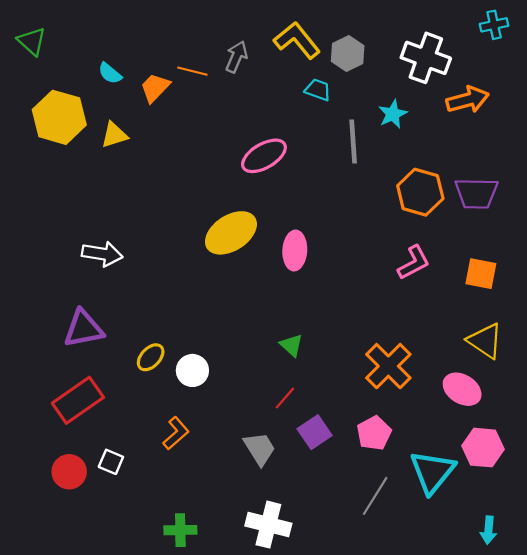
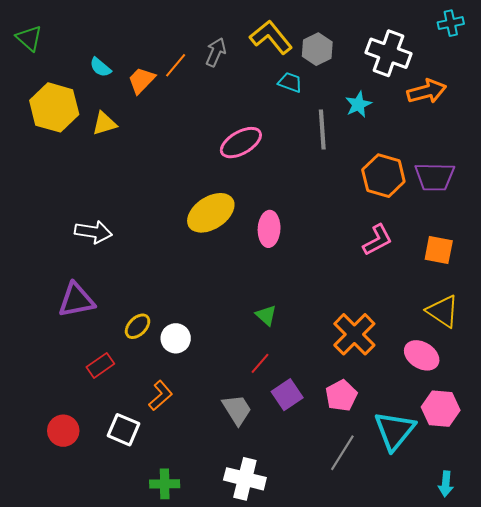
orange line: (192, 71) -> (176, 65), turned -64
red rectangle: (78, 400) -> (100, 365), moved, size x0.6
white square: (111, 462) -> (123, 430), moved, size x1.4

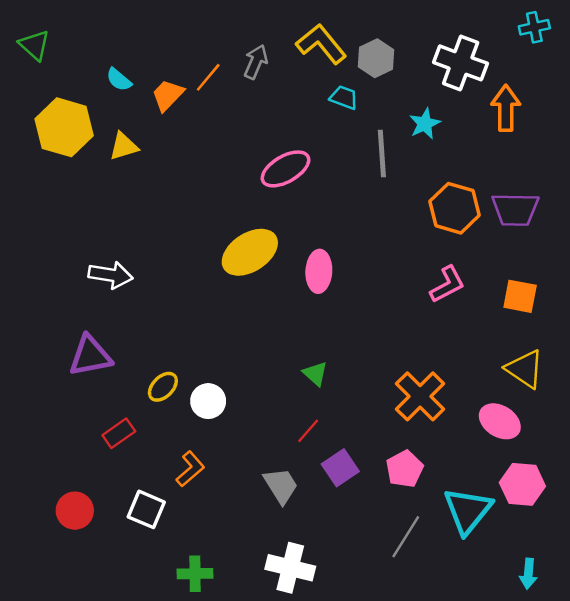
orange arrow: (427, 91) -> (506, 108), turned -75

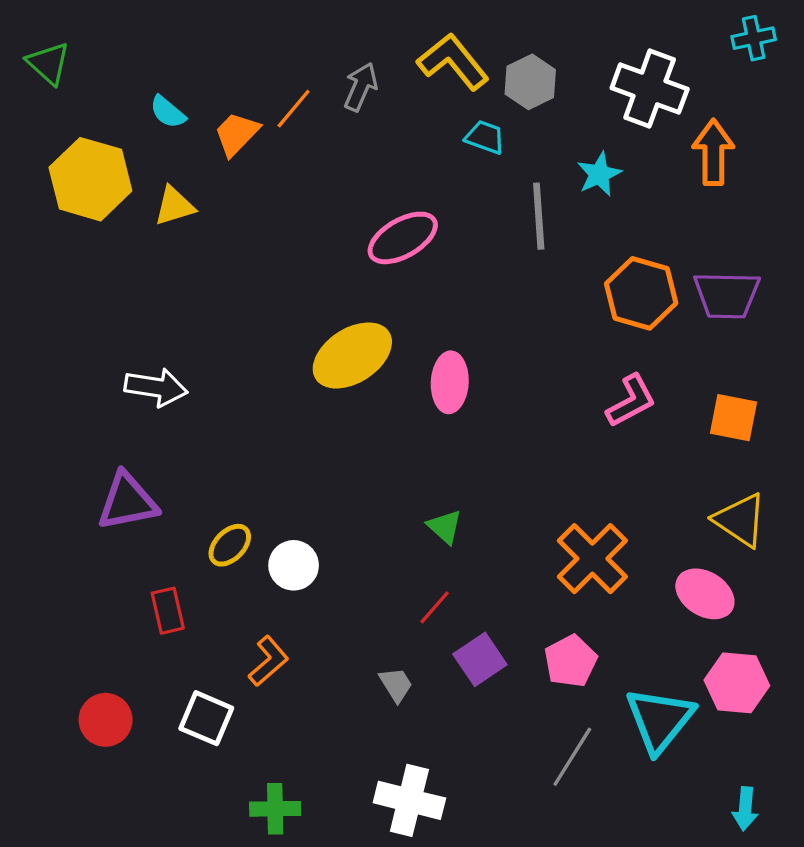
red rectangle: (119, 433) -> (168, 611), turned -68
gray trapezoid: (281, 486) -> (396, 685), size x0.7

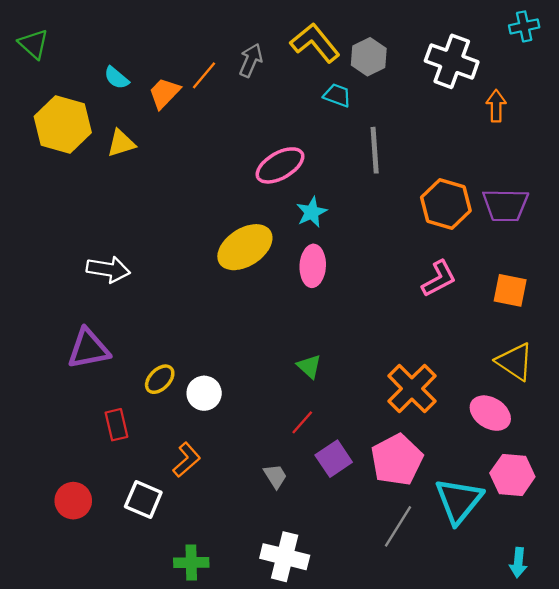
orange arrow: (713, 152) -> (496, 106), size x0.7
cyan star: (599, 174) -> (312, 212), moved
pink pentagon: (571, 661) -> (397, 460), size x1.4

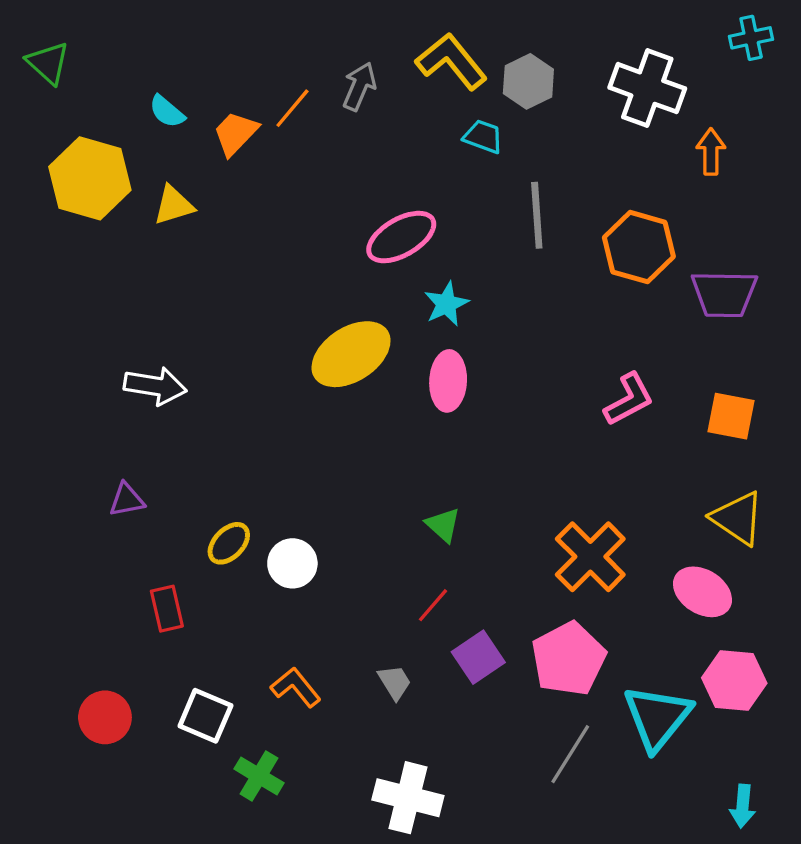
orange hexagon: (446, 204) -> (639, 247), moved
purple triangle: (88, 349) -> (127, 500), size x0.6
orange L-shape: (187, 460) -> (296, 687), moved, turned -88
green cross: (191, 563) -> (259, 776), moved, turned 32

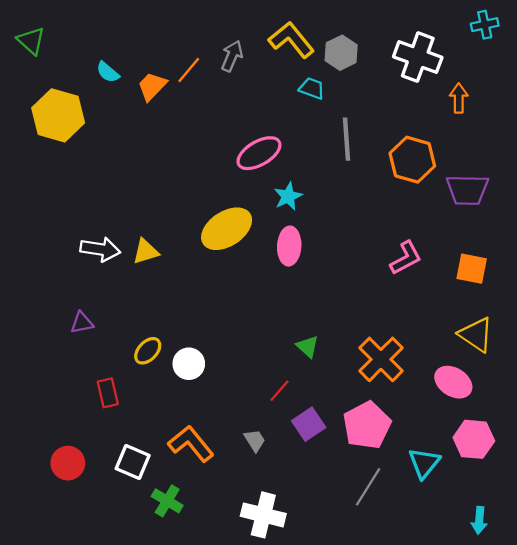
yellow triangle: (174, 205) -> (146, 251), moved
green triangle: (443, 525) -> (308, 346), moved
orange L-shape: (296, 687) -> (191, 444), size x1.4
cyan triangle: (657, 717) -> (424, 463), size x0.7

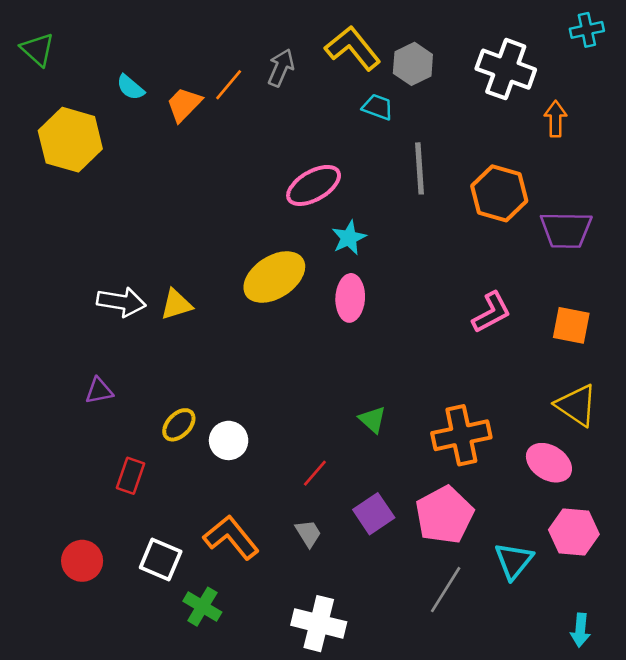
orange cross: (381, 359) -> (461, 435), turned 33
red line: (279, 391) -> (315, 473), moved
red rectangle: (108, 393) -> (130, 476), turned 32

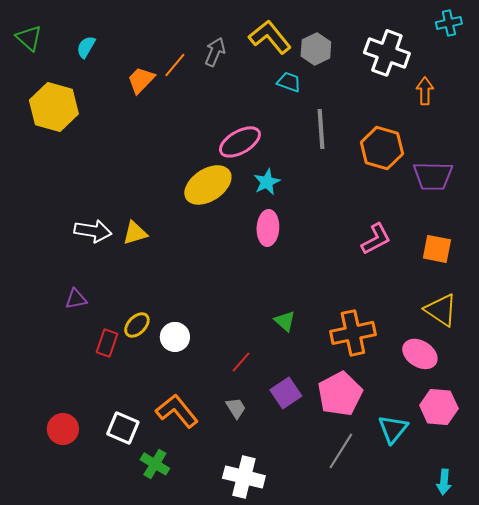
cyan semicircle: (130, 87) -> (86, 47), moved, turned 80
yellow ellipse: (274, 277) -> (208, 185), moved
red rectangle: (130, 476) -> (107, 343), moved

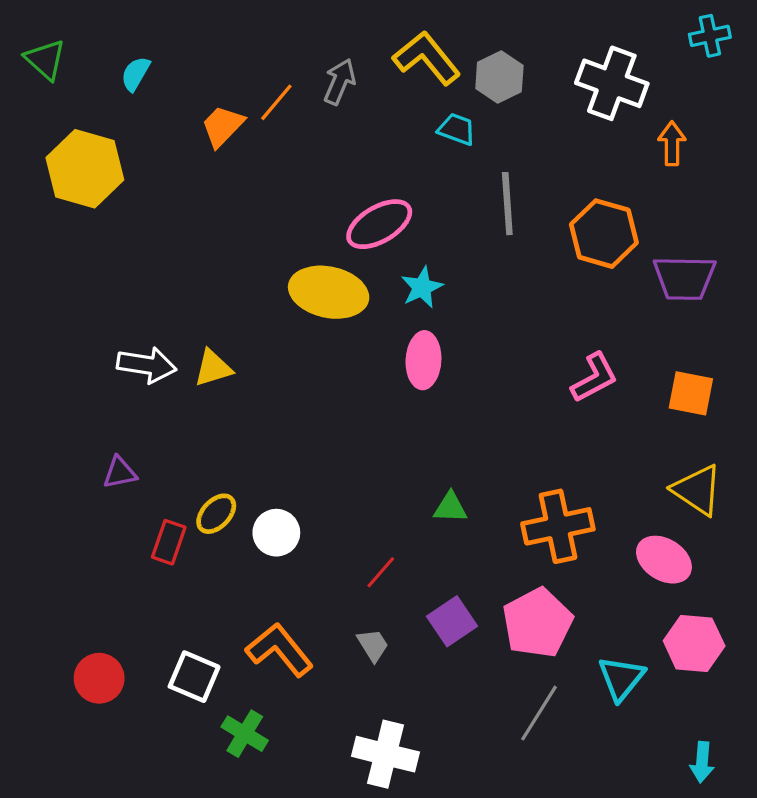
yellow ellipse: (208, 185) -> (329, 292), turned 45
green triangle: (285, 321) -> (450, 507), turned -40

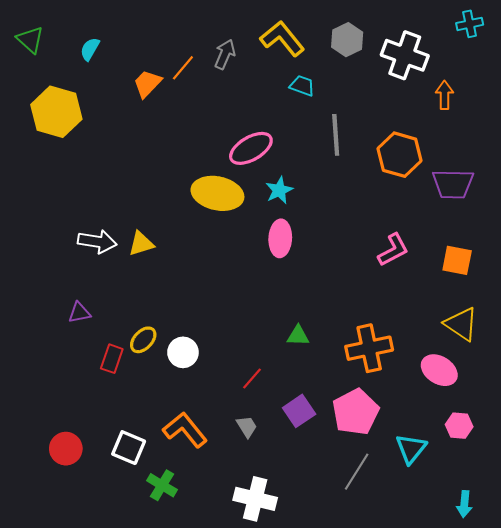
gray hexagon: (499, 77) -> (347, 40), moved
pink hexagon: (694, 643) -> (459, 426), size x0.7

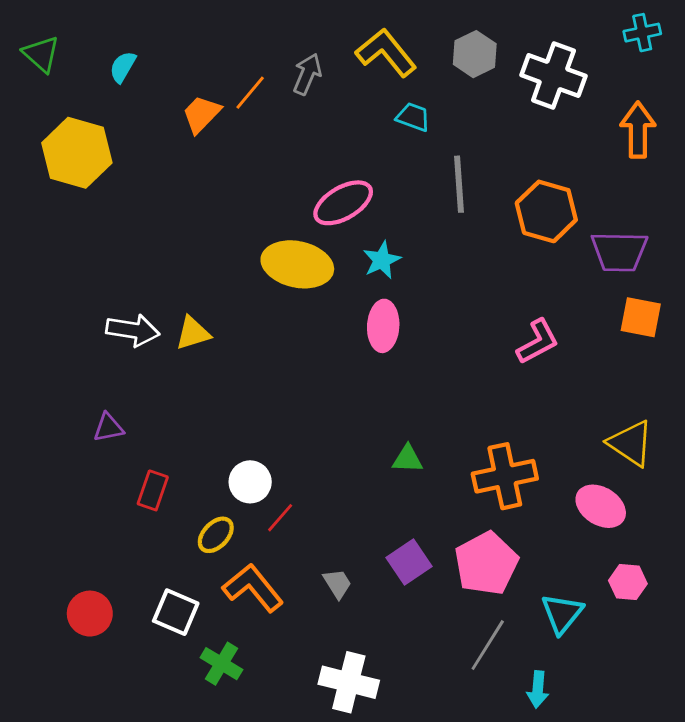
orange arrow: (444, 95) -> (638, 130), moved, size x1.4
orange square: (457, 260) -> (641, 317), moved
yellow ellipse: (143, 340) -> (216, 535), moved
red line: (252, 379) -> (280, 518), moved
cyan arrow: (464, 504) -> (538, 689), moved

